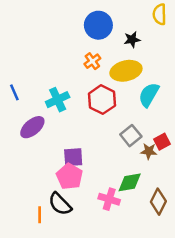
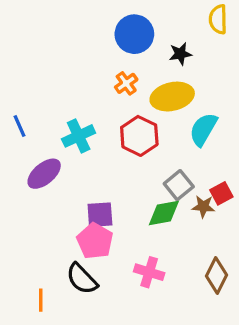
green diamond: (130, 182) -> (164, 213), moved
orange line: (40, 215) -> (41, 300), moved

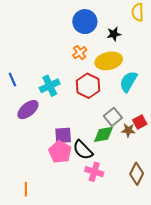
black semicircle: (82, 279) -> (83, 150), moved

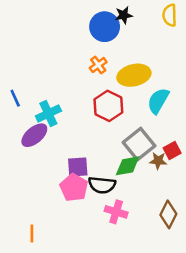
black star: (114, 34) -> (124, 15), moved
cyan cross: (50, 86) -> (48, 113), moved
gray square: (113, 117) -> (139, 144), size x1.4
black semicircle: (83, 150) -> (102, 185), turned -40

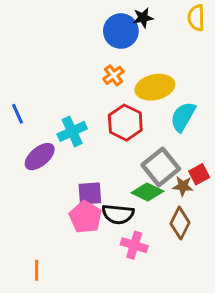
cyan cross: (48, 113) -> (72, 131), moved
green diamond: (128, 166) -> (147, 192), turned 36
brown diamond: (168, 214) -> (180, 223), moved

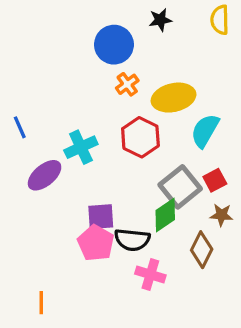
blue circle: (121, 31) -> (114, 45), moved
red square: (199, 174) -> (215, 180), moved
brown star: (183, 186) -> (221, 215), moved
green diamond: (147, 192) -> (165, 215), turned -60

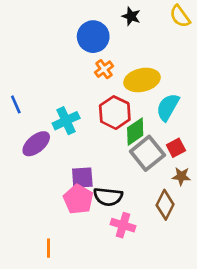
black star: (160, 20) -> (131, 16), turned 30
yellow semicircle: (220, 20) -> (180, 16), turned -35
green diamond: (165, 215) -> (135, 132), moved
orange line: (41, 303) -> (48, 248), moved

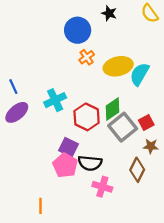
cyan semicircle: (168, 107) -> (139, 74), moved
red hexagon: (115, 113) -> (87, 117), moved
purple ellipse: (36, 144) -> (17, 112), moved
purple square: (82, 178) -> (69, 147), turned 30

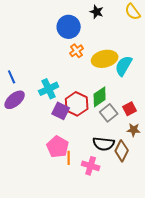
gray square: (123, 127) -> (109, 113), size x0.7
purple square: (69, 147) -> (61, 111), moved
black semicircle: (90, 163) -> (104, 144), moved
orange line: (40, 206) -> (69, 158), moved

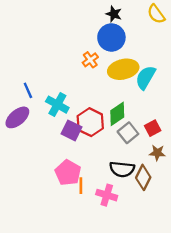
blue circle: (69, 27) -> (111, 37), moved
blue line: (12, 77) -> (28, 90), moved
cyan cross: (49, 89) -> (57, 105), turned -36

